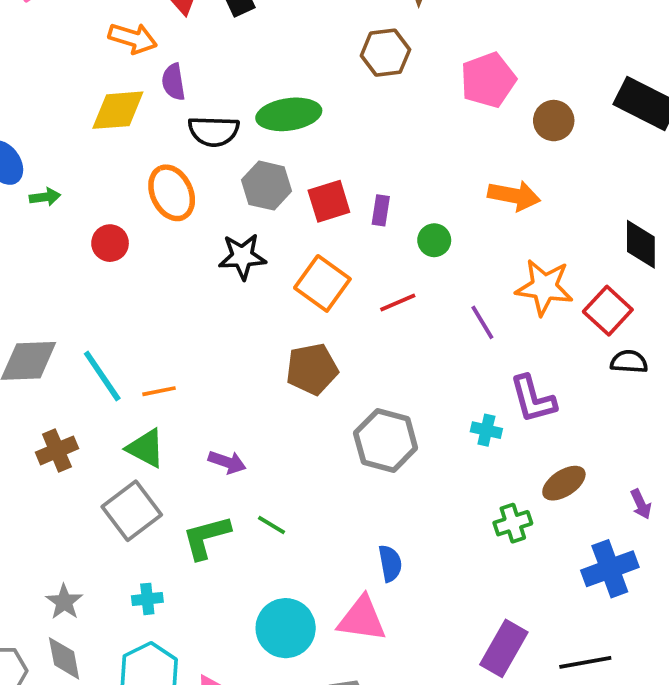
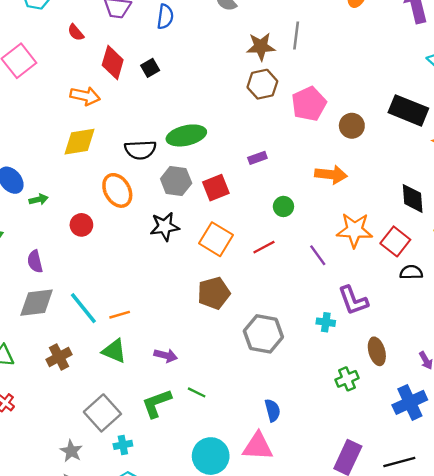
brown hexagon: (385, 53) -> (262, 84), moved
purple semicircle: (173, 82) -> (35, 262), moved
purple rectangle: (381, 210) -> (257, 158), moved, turned 66
brown ellipse: (564, 483) -> (377, 351), turned -68
gray square: (132, 511) -> (102, 413), moved

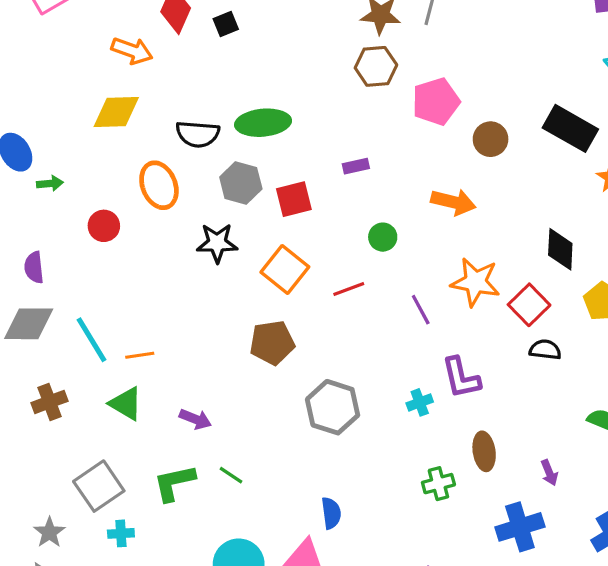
cyan cross: (326, 322) -> (420, 402), turned -36

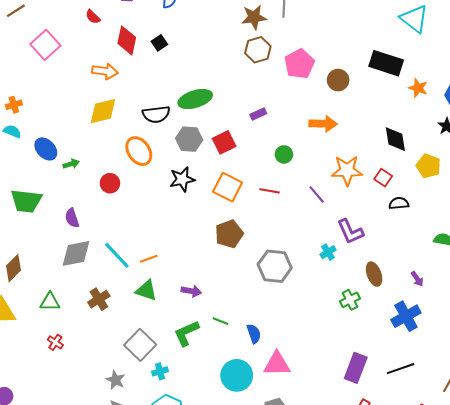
red line: (349, 289) -> (270, 191), turned 42
red square: (529, 305) -> (383, 178), size x0.7
blue semicircle: (331, 513) -> (254, 334), moved

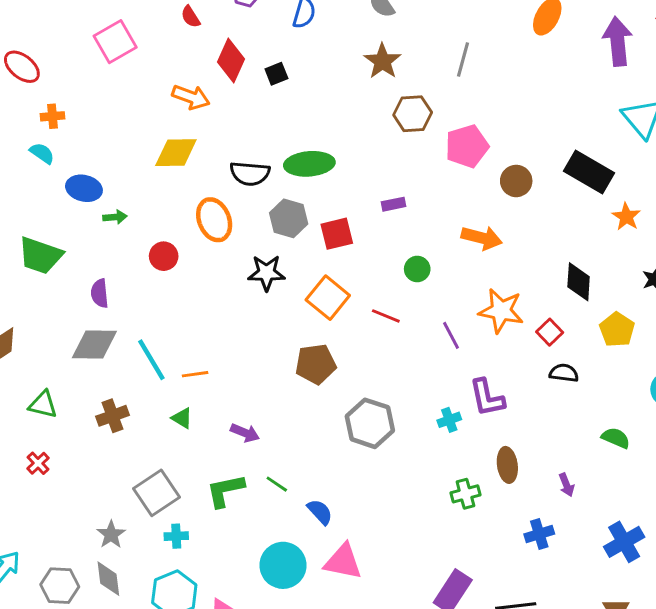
brown star: (254, 17) -> (382, 61), moved, turned 30
blue ellipse: (46, 149) -> (84, 188), turned -45
green triangle: (146, 290) -> (182, 418), size x0.7
blue cross: (406, 316) -> (539, 534), size x0.7
blue semicircle: (254, 334) -> (320, 512), turned -36

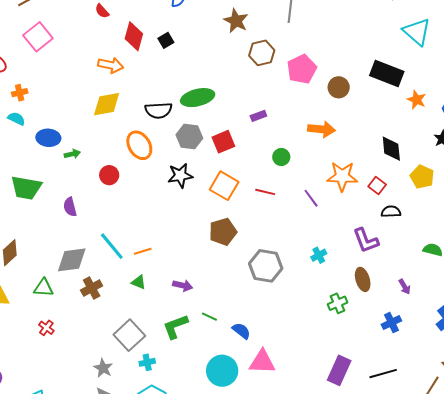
pink square: (115, 42) -> (38, 37), moved
gray diamond: (94, 345) -> (72, 260), moved
purple L-shape: (487, 398) -> (366, 240), moved

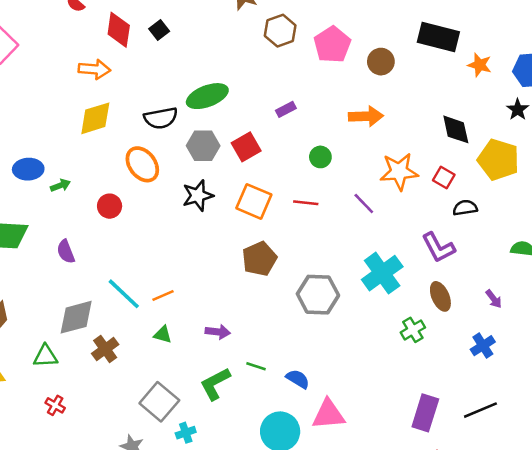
yellow pentagon: (422, 177) -> (498, 160), size x1.4
cyan cross: (319, 255) -> (382, 273), size x2.0

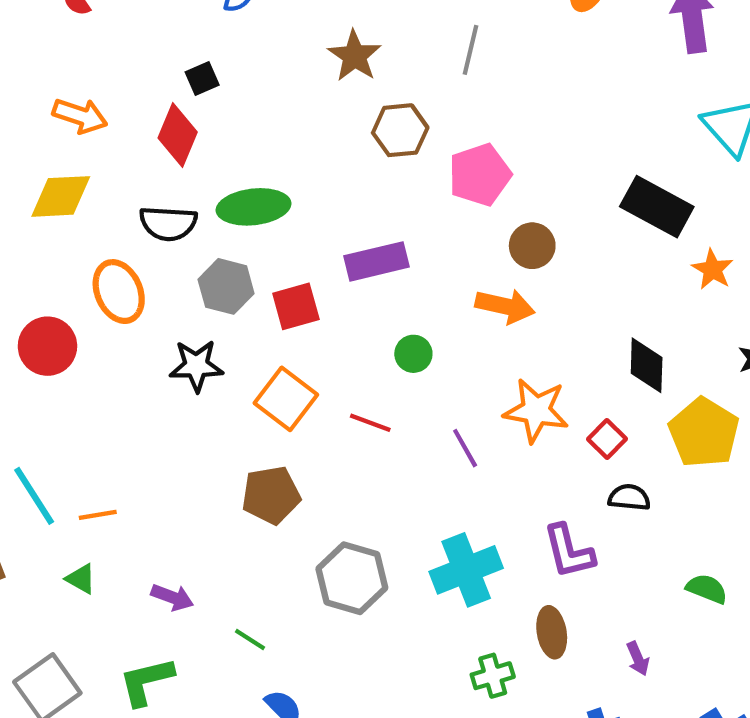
red diamond: (119, 30) -> (178, 135), moved
brown circle: (381, 62) -> (532, 246), moved
purple rectangle: (286, 109) -> (377, 261), size x1.8
red circle: (110, 206) -> (47, 346), size x1.4
green line: (256, 366) -> (250, 639), moved

